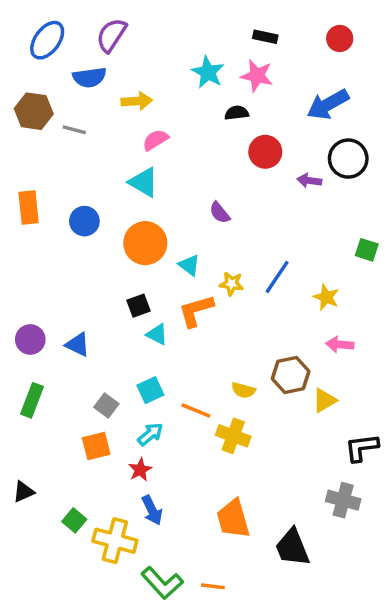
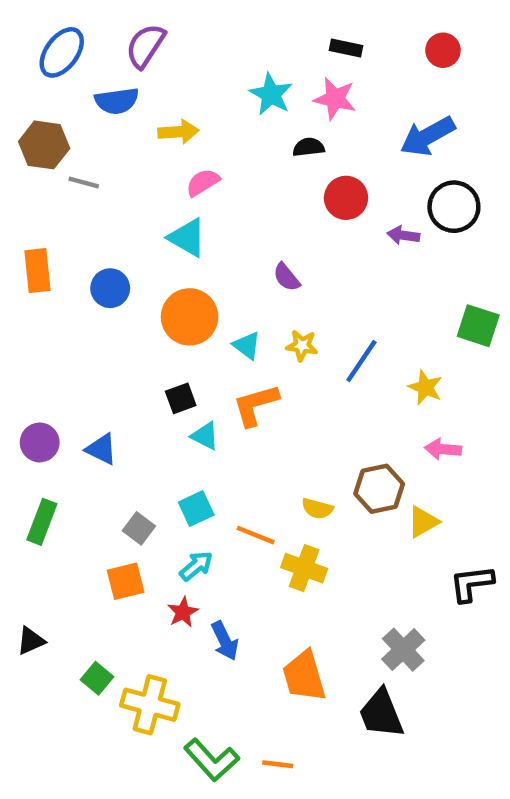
gray line: (74, 130) -> (84, 182), moved
green square: (367, 250) -> (478, 326), size x1.4
yellow star: (231, 284) -> (302, 346), moved
gray cross: (343, 500) -> (403, 650), moved, turned 32
blue arrow: (152, 510) -> (225, 641), moved

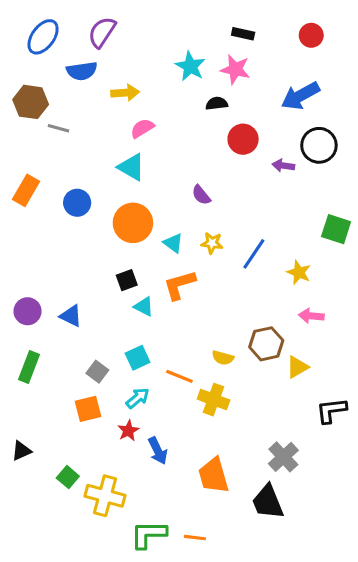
orange rectangle: (37, 271) -> (26, 190), turned 36
green L-shape: (212, 760) -> (148, 534), turned 132

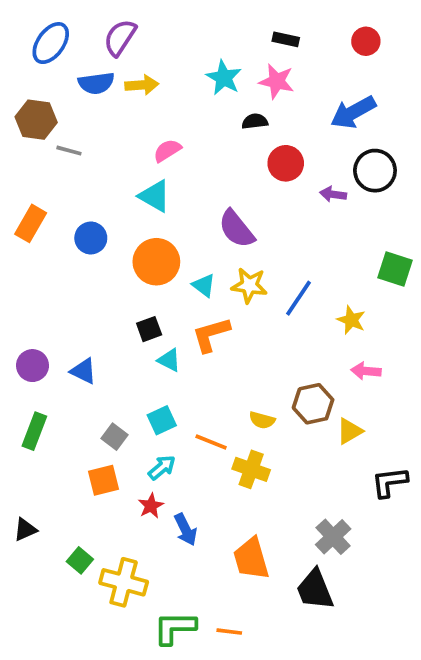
yellow arrow: (125, 93) -> (142, 85), moved
purple semicircle: (201, 195) -> (237, 229), size x1.6
yellow star: (212, 243) -> (249, 285), size x1.4

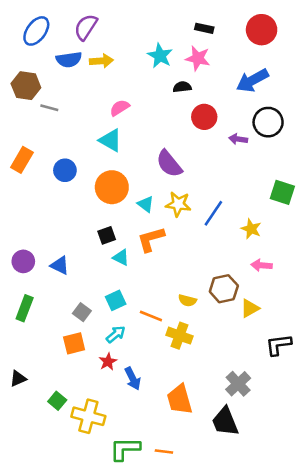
red circle: (366, 41) -> (262, 30), size x1.5

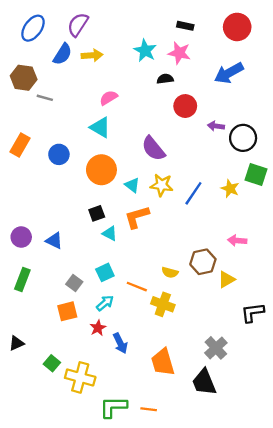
blue semicircle: (69, 60) -> (62, 54), turned -50
black circle: (268, 122) -> (243, 138), moved
yellow star: (251, 229) -> (230, 189), moved

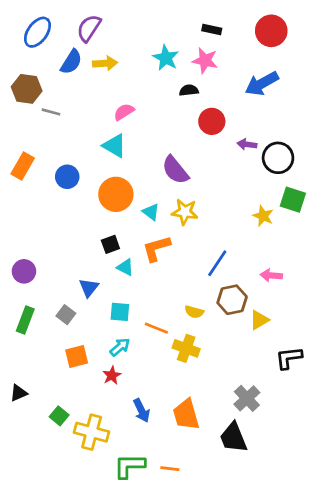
blue line: (193, 193) -> (217, 263), moved
blue triangle: (54, 241) -> (89, 288), moved, turned 42
cyan square: (105, 272) -> (120, 312), turned 30
gray square: (74, 283) -> (66, 315), moved
blue arrow: (120, 343) -> (142, 411), moved

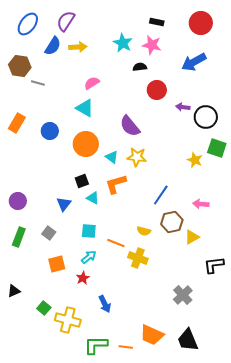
blue triangle: (89, 288) -> (64, 204), moved
orange trapezoid: (186, 415) -> (152, 335), moved, turned -50
black trapezoid: (233, 438) -> (188, 340), moved

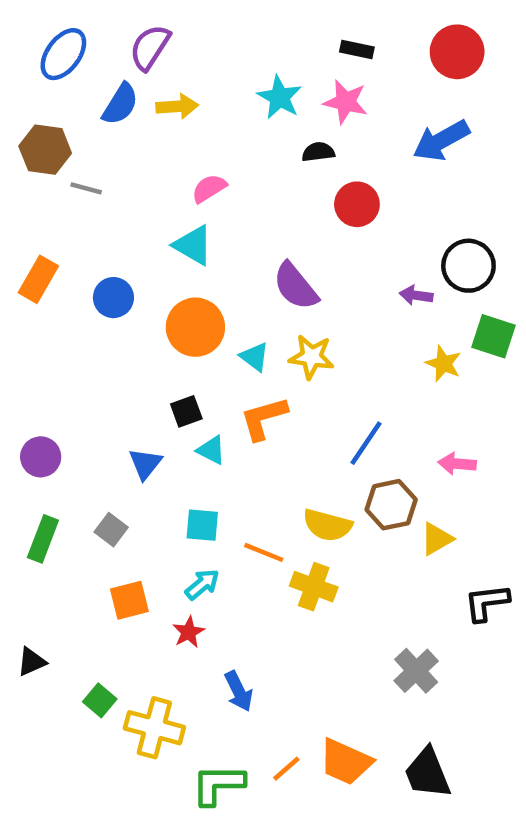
purple arrow: (183, 107) -> (416, 295), moved
yellow semicircle: (144, 231) -> (327, 525), size x1.5
orange line: (126, 347) -> (286, 769), moved, turned -48

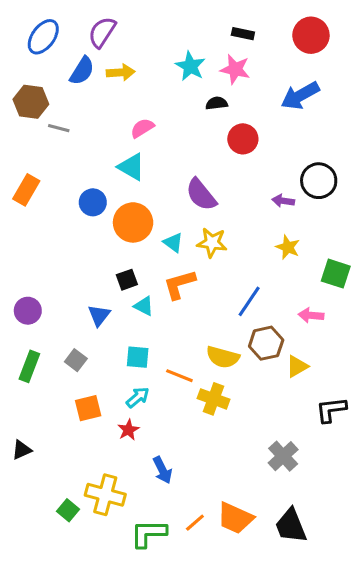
blue circle: (113, 298) -> (93, 202), moved
green square: (494, 336) -> (336, 274), moved
yellow star: (443, 364) -> (288, 247), moved
green square: (100, 700) -> (68, 510), moved

